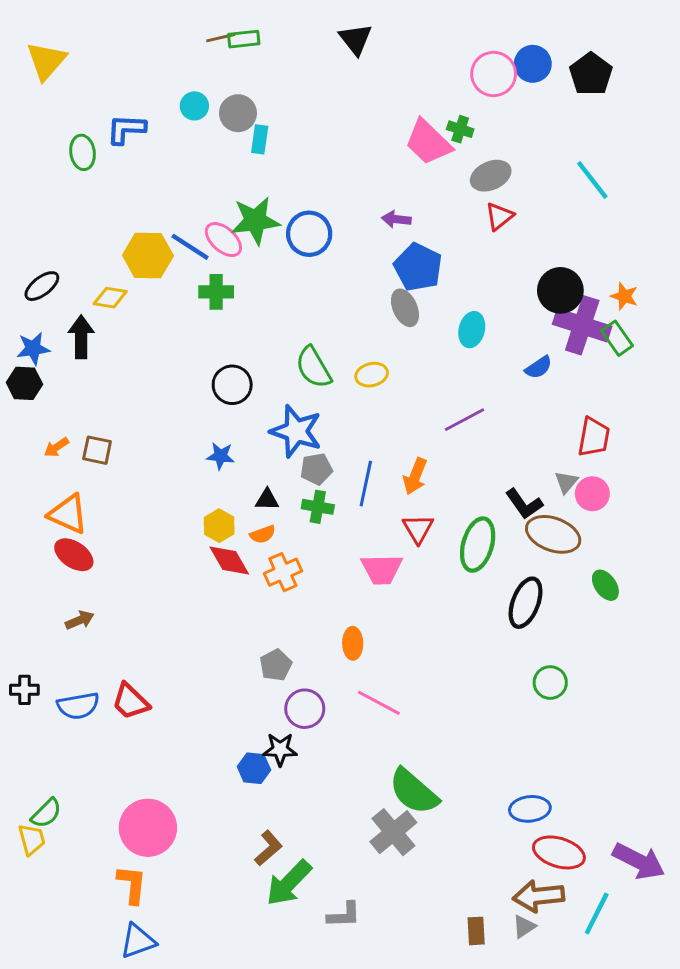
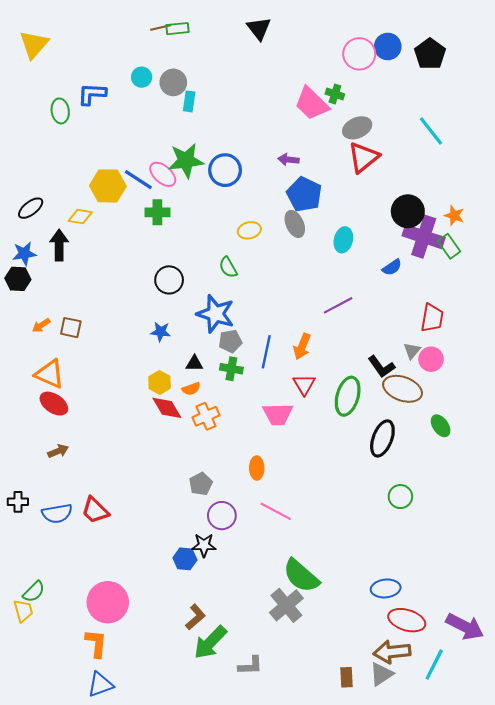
red triangle: (499, 216) -> (363, 157), size x1.5
green semicircle: (313, 367) -> (228, 267), size x0.7
yellow ellipse: (372, 375) -> (249, 230), moved
gray triangle: (524, 927) -> (381, 674), size x1.4

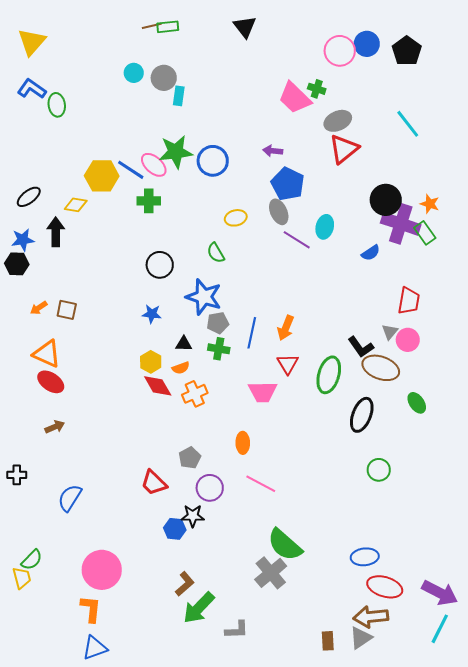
blue L-shape: (92, 94) -> (32, 89), moved, turned 32
purple line: (338, 305) -> (297, 240), moved, turned 60
red trapezoid: (95, 510) -> (154, 483), moved
blue semicircle: (57, 513) -> (70, 498), moved, turned 132
cyan line: (434, 665) -> (440, 629), moved

